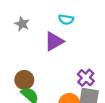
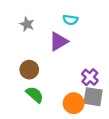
brown circle: (24, 80) -> (29, 70), moved

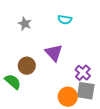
purple triangle: (58, 41) -> (54, 53), moved, turned -42
green semicircle: (35, 95) -> (13, 82), moved

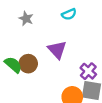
cyan semicircle: (65, 20) -> (69, 14), turned -32
green semicircle: (13, 82) -> (13, 65), moved

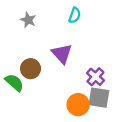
cyan semicircle: (69, 14) -> (75, 15), turned -48
green semicircle: (13, 65) -> (14, 83), moved

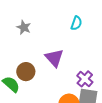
cyan semicircle: (75, 15) -> (76, 23), moved

